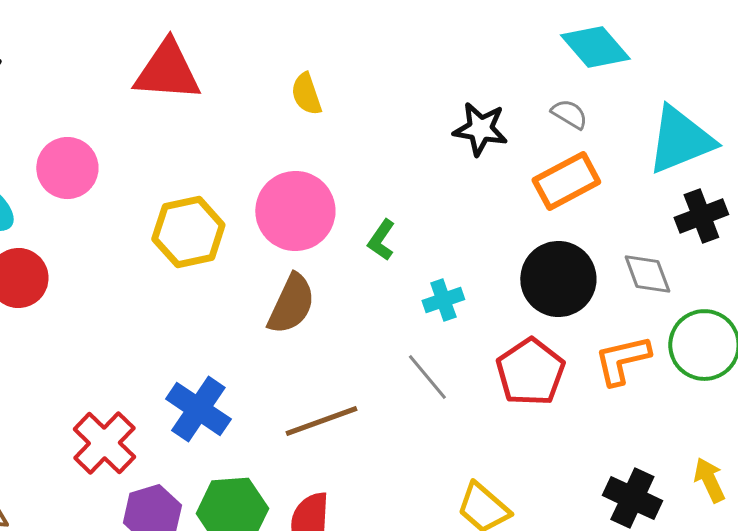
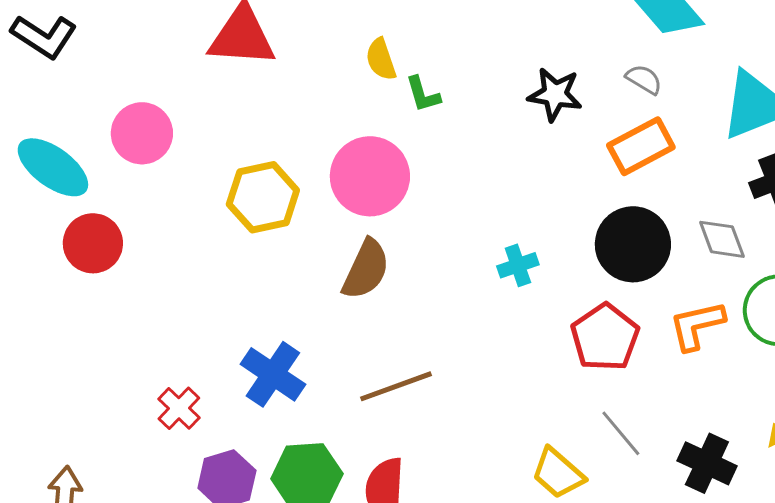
green L-shape: (381, 240) -> (423, 94), moved, turned -51
gray line: (427, 377) -> (621, 433), moved
red cross: (104, 443) -> (179, 408), size x0.7

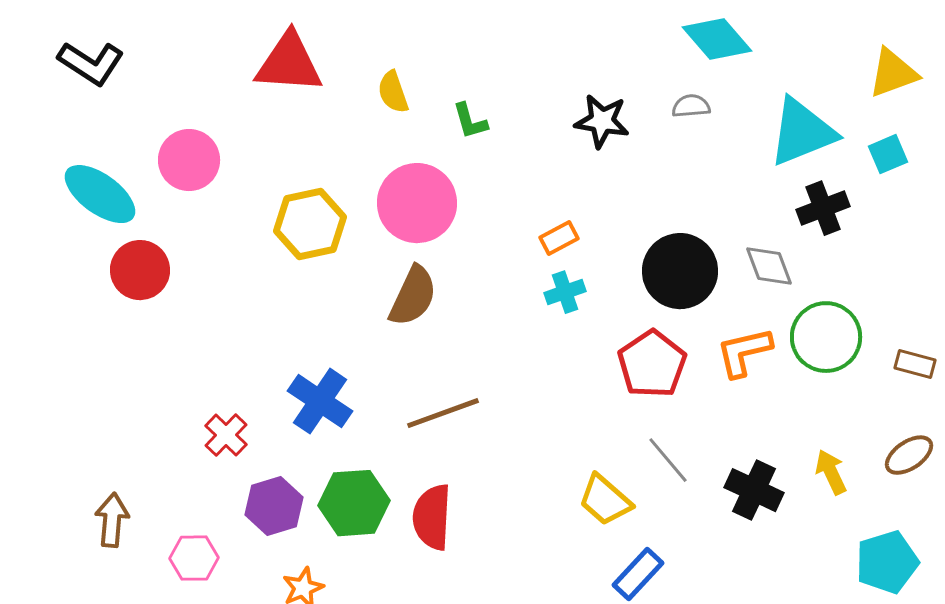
yellow semicircle: (381, 59) -> (393, 92), moved
gray semicircle: (644, 79) -> (691, 106), turned -36
orange rectangle: (641, 146) -> (559, 238), moved, size x0.6

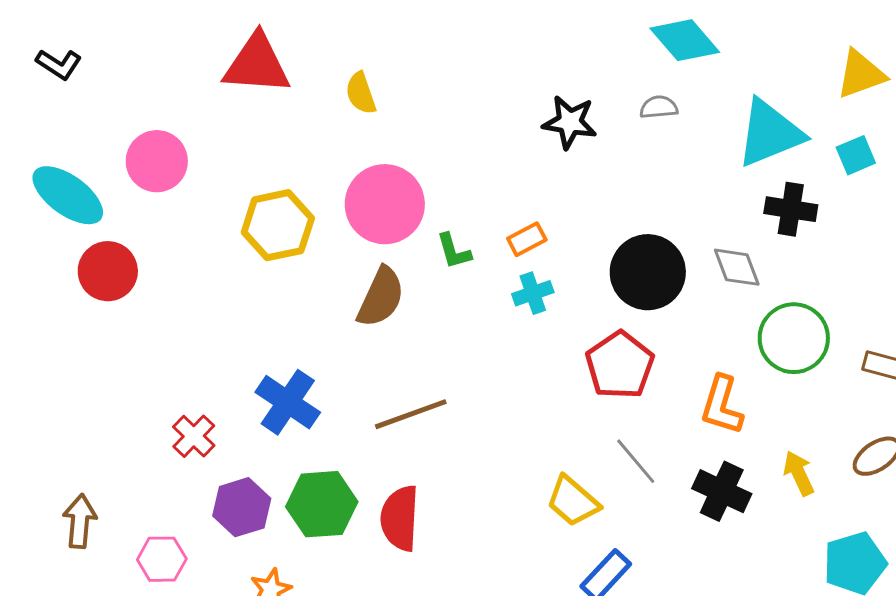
black L-shape: (91, 63) -> (59, 64), size x0.7
green L-shape: (470, 121) -> (454, 251), moved
black cross: (823, 208) -> (791, 209), turned 30
orange L-shape: (744, 352) -> (722, 405), moved, turned -60

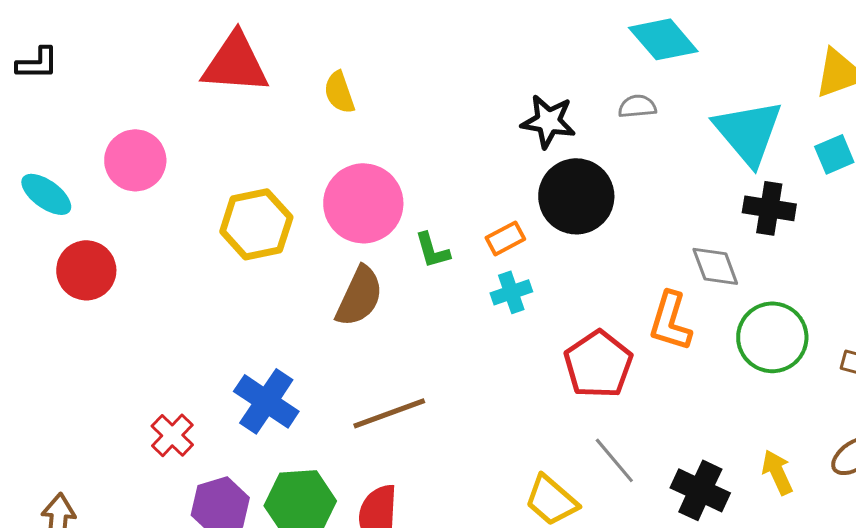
black L-shape: (59, 64) -> (37, 63), turned -33
cyan triangle: (770, 133) -> (748, 132), turned -48
cyan ellipse: (68, 195) -> (46, 194), size x0.7
black circle: (648, 272) -> (576, 196), moved
orange L-shape: (722, 405) -> (670, 321), moved

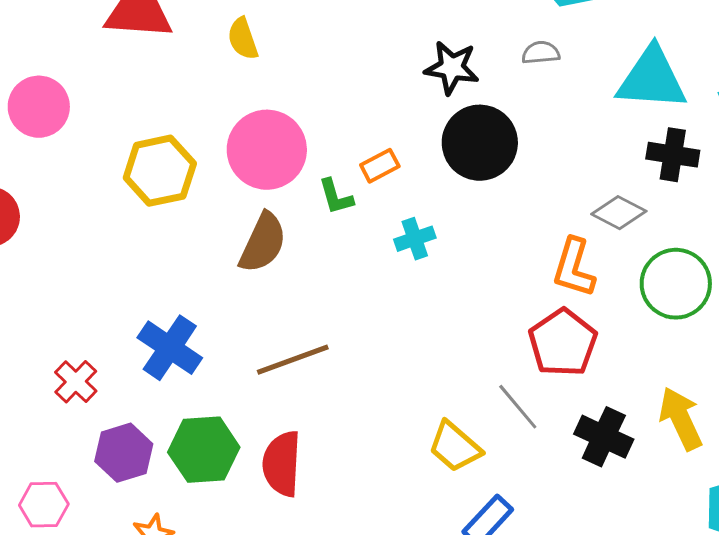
cyan triangle: (748, 132) -> (652, 79), turned -46
orange rectangle: (505, 238) -> (380, 166), moved
gray diamond: (715, 266) -> (619, 213), turned -42
red pentagon: (598, 364) -> (563, 343), moved
yellow arrow: (777, 472) -> (681, 419), size x1.4

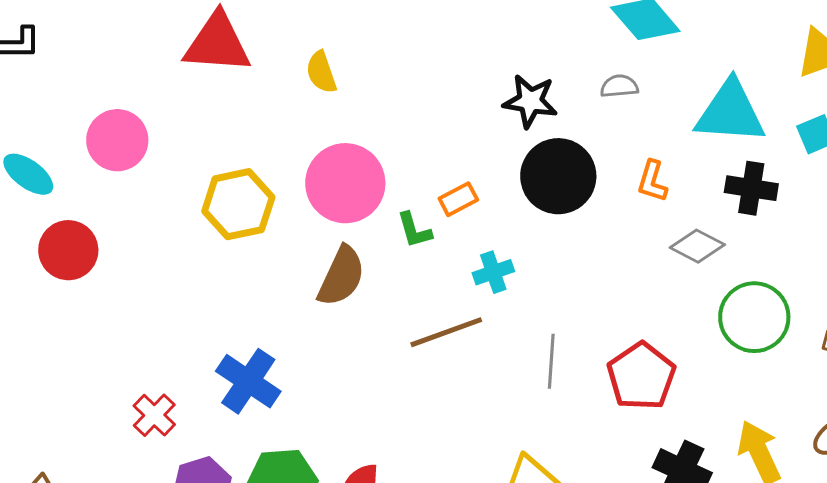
orange L-shape: (574, 268) -> (652, 181), moved, size x0.7
brown line: (293, 360) -> (446, 332), moved
gray line: (518, 407) -> (551, 361), moved, turned 44

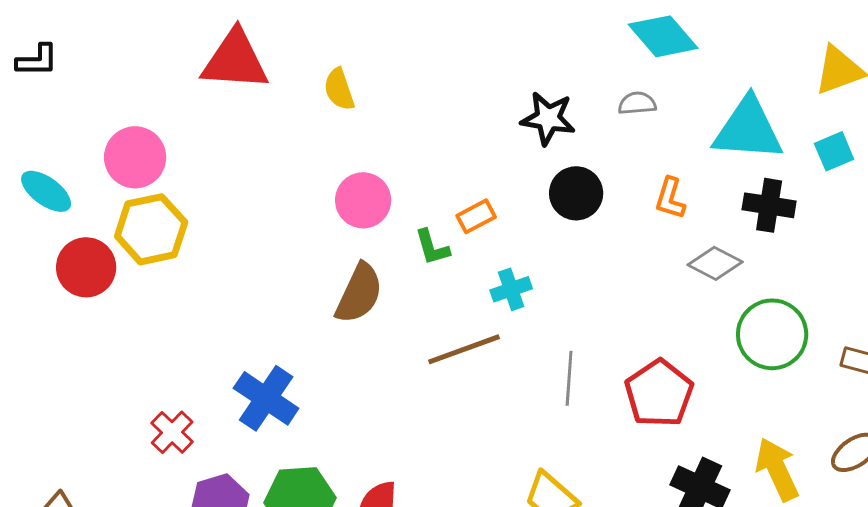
black circle: (558, 176) -> (576, 193), size x0.7
pink circle: (345, 183) -> (363, 200), size x0.7
yellow hexagon: (238, 204) -> (151, 229), moved

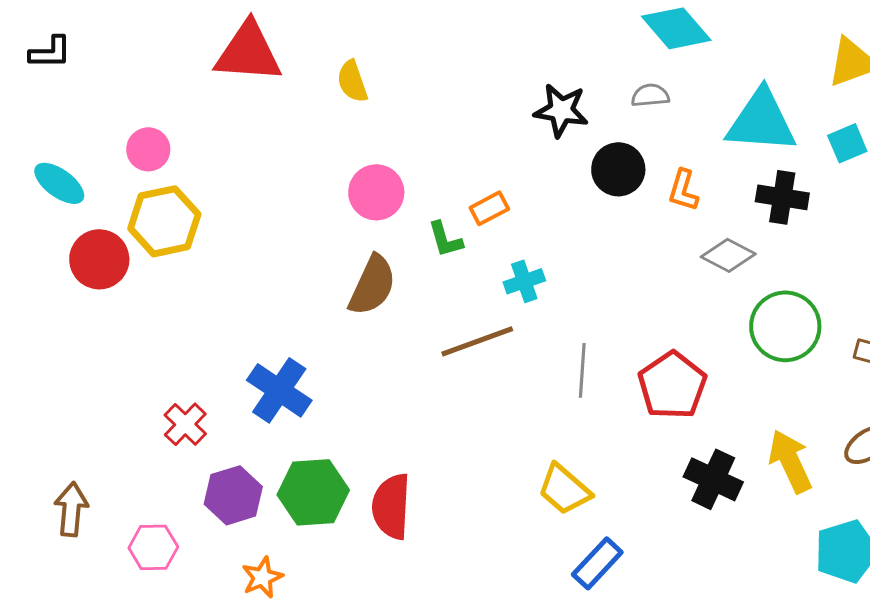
pink circle: (135, 157) -> (148, 149), size x0.7
black circle: (576, 193) -> (618, 169), moved

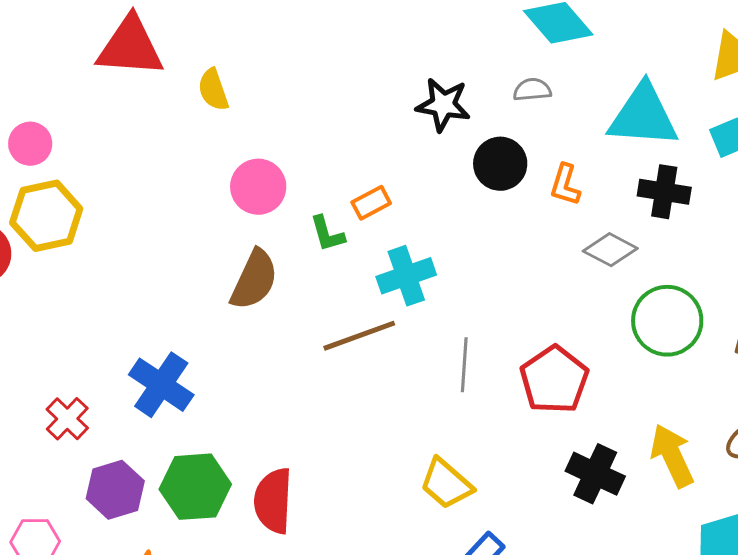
yellow semicircle: (352, 81) -> (213, 90), moved
cyan cross: (524, 281) -> (406, 276), size x1.4

